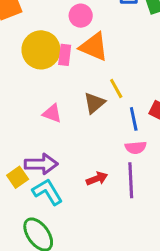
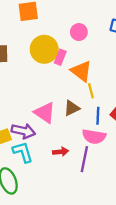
orange triangle: (94, 47) -> (81, 71), moved
brown triangle: (94, 103) -> (72, 108), moved
pink triangle: (52, 113) -> (45, 113), moved, size x1.5
pink semicircle: (136, 148) -> (94, 137), size x1.5

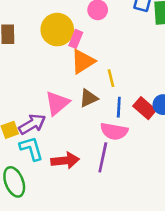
orange triangle: (81, 71) -> (83, 61), moved, turned 50
pink triangle: (45, 113) -> (57, 103), turned 45
purple arrow: (23, 131) -> (32, 124), turned -45
red arrow: (61, 152) -> (65, 161), moved, size x1.5

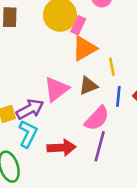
pink semicircle: (114, 131) -> (97, 118), moved, turned -60
cyan L-shape: (31, 149) -> (28, 134), turned 40

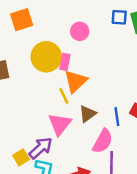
yellow line: (112, 67) -> (64, 96), moved

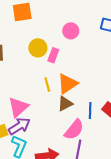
yellow circle: (46, 57) -> (38, 48), size x0.7
orange triangle: (76, 81) -> (67, 84), moved
pink triangle: (60, 124) -> (18, 107), moved

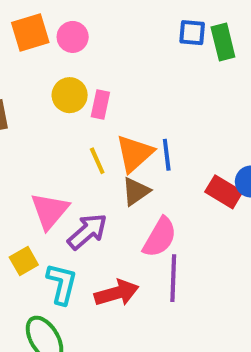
pink circle: (71, 31) -> (73, 37), moved
blue line: (90, 111) -> (167, 155), moved
purple arrow: (19, 126) -> (87, 232), moved

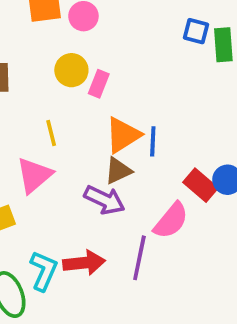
yellow line: (97, 161) -> (51, 133), moved
purple arrow: (87, 232) -> (104, 200), moved, turned 57
pink semicircle: (160, 237) -> (171, 221), moved
cyan L-shape: (62, 284) -> (44, 271), moved

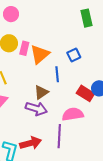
blue square: (196, 31) -> (74, 55), moved, turned -32
orange triangle: (123, 135) -> (40, 54), moved
pink semicircle: (171, 221) -> (73, 114), turned -130

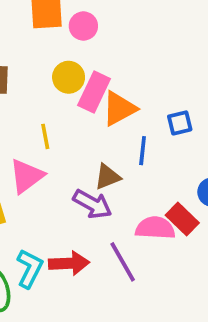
pink rectangle: (24, 48) -> (94, 92), size x1.5
red rectangle: (85, 93) -> (182, 219), moved
purple line: (59, 136) -> (123, 262), turned -45

